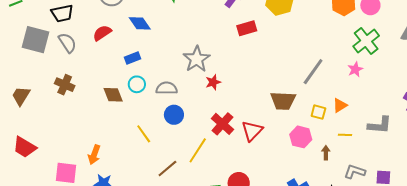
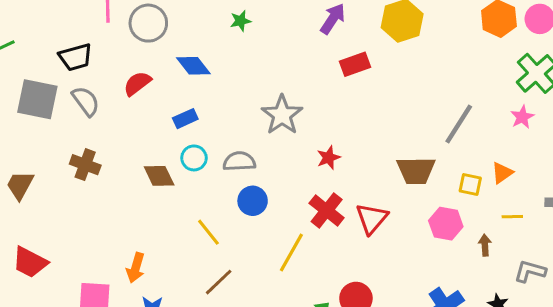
red star: (213, 82) -> (328, 158), moved
brown line: (167, 168) -> (219, 282), moved

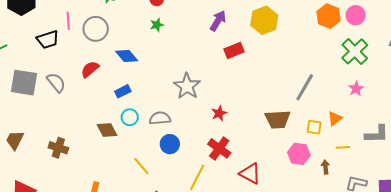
black trapezoid: (75, 57) -> (48, 40), moved
pink star: (522, 117) -> (356, 89), moved
brown cross: (85, 165) -> (58, 148), moved
red triangle: (372, 218) -> (250, 174), moved, turned -40

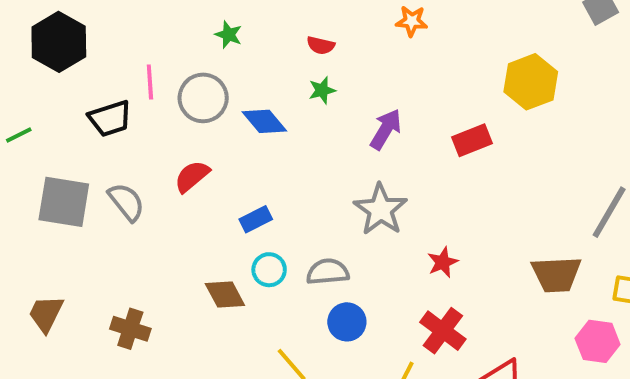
purple arrow: (218, 21) -> (386, 129), moved
blue diamond: (127, 56) -> (264, 121), moved

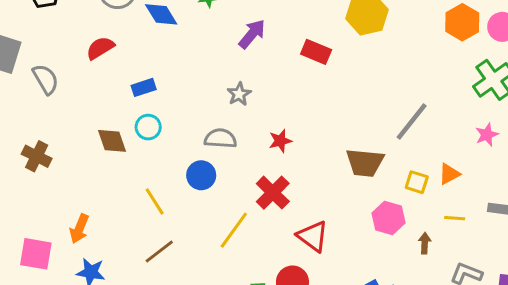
red rectangle: (472, 140) -> (316, 52), turned 36
gray semicircle: (126, 202) -> (46, 79), moved
gray star: (380, 210) -> (239, 94), size x0.6
gray semicircle: (328, 272) -> (220, 138), moved

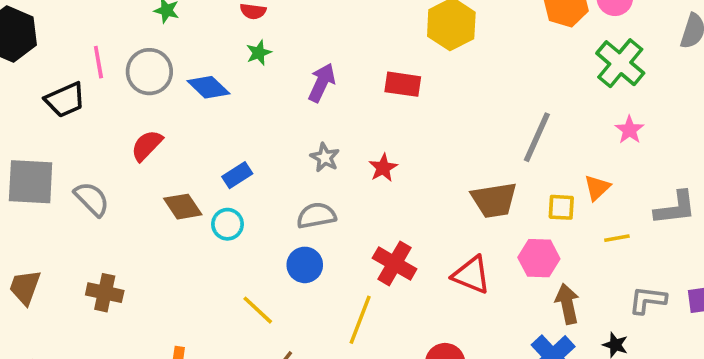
blue rectangle: (144, 87) -> (237, 175), moved
brown diamond: (112, 141) -> (183, 207), moved
red star: (280, 141) -> (383, 168), moved
red triangle: (313, 236) -> (471, 275), moved
brown arrow: (425, 243) -> (567, 304), moved, size x1.5

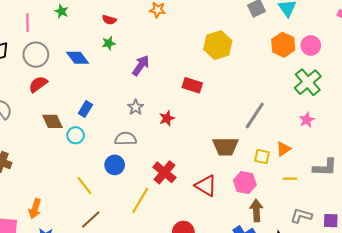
pink line: (98, 62) -> (27, 23), moved
gray circle: (149, 72) -> (36, 55), moved
red rectangle: (403, 84) -> (192, 85), moved
blue rectangle: (237, 175) -> (85, 109), turned -35

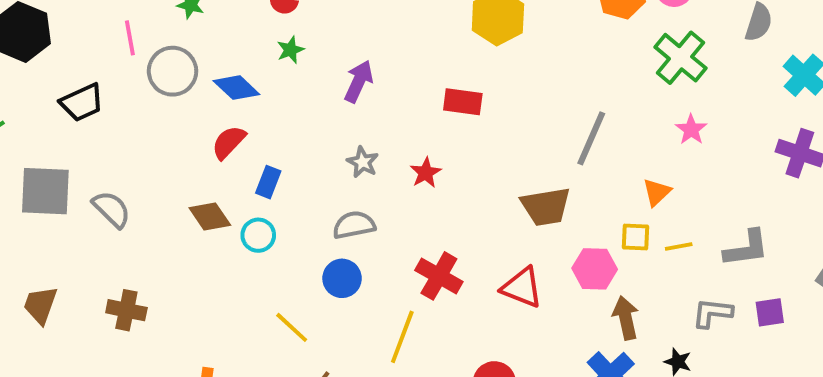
gray circle: (36, 55) -> (173, 71), moved
red semicircle: (38, 84) -> (229, 142), moved
yellow square: (262, 157) -> (636, 237), moved
gray L-shape: (325, 167) -> (746, 248), moved

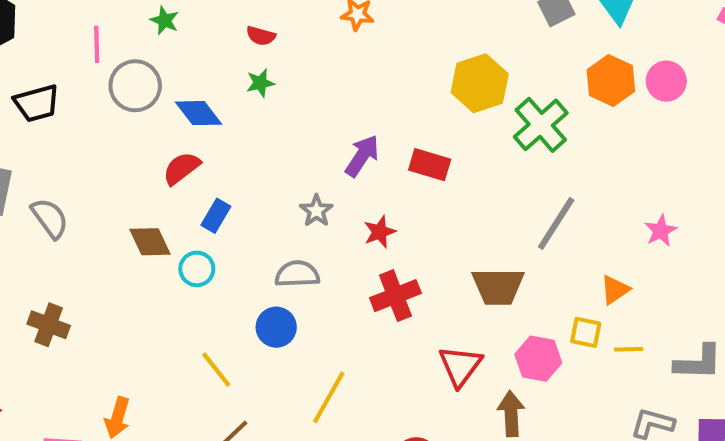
green cross: (681, 58) -> (541, 125), moved
purple arrow: (359, 81) -> (362, 156), moved
red cross: (439, 276) -> (395, 296), moved, turned 30
red triangle: (522, 287) -> (460, 366), turned 36
brown arrow: (626, 318) -> (511, 414), moved

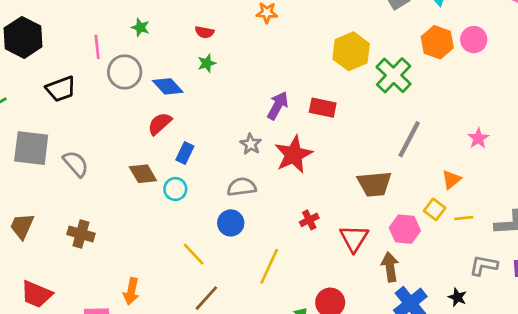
red star: (380, 232) -> (294, 155), size x1.8
red cross: (395, 296) -> (309, 220), moved, size x0.6
yellow square: (586, 332) -> (435, 209), turned 30

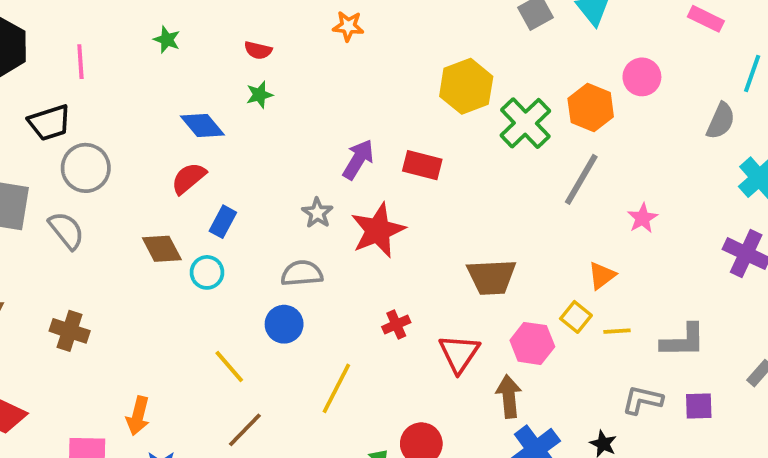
orange hexagon: (437, 42) -> (591, 108), moved
pink line: (97, 47) -> (80, 62), moved
gray circle: (125, 72) -> (86, 168), moved
gray line: (409, 139) -> (581, 179), moved

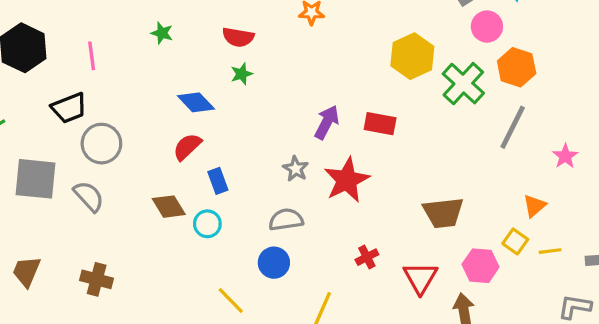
red semicircle: (258, 50) -> (238, 37), size x1.4
pink circle: (642, 77) -> (487, 27), moved
blue rectangle: (223, 222) -> (218, 181), turned -45

